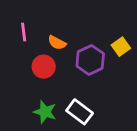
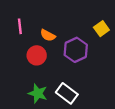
yellow square: (121, 47) -> (101, 29), moved

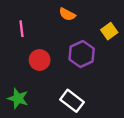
orange semicircle: (48, 35) -> (67, 14), moved
green star: (38, 93) -> (18, 98), moved

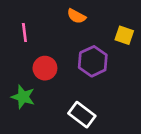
yellow square: (109, 31) -> (124, 35), turned -35
green star: (18, 98) -> (23, 97), moved

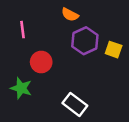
yellow square: (124, 35) -> (114, 50), moved
purple hexagon: (93, 61) -> (85, 41), moved

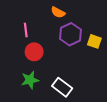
pink line: (22, 30) -> (26, 30), moved
green star: (21, 88) -> (30, 80), moved, turned -30

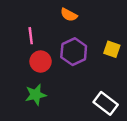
purple hexagon: (70, 34) -> (74, 52), moved
white rectangle: (62, 87) -> (106, 103), moved

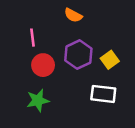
yellow square: (112, 49) -> (110, 60), moved, turned 35
white rectangle: (106, 103) -> (103, 94), moved, turned -30

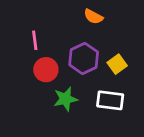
orange semicircle: (73, 15) -> (93, 17), moved
green star: (38, 100) -> (65, 99), moved

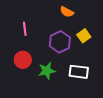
yellow square: (117, 64) -> (84, 36), moved
red circle: (46, 70) -> (23, 60), moved

